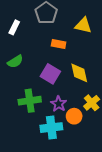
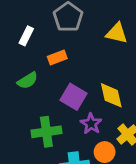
orange rectangle: (59, 44) -> (57, 58), moved, turned -32
purple star: (59, 104) -> (91, 124), moved

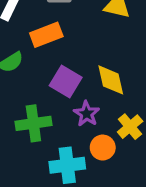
orange rectangle: (57, 58) -> (46, 35), size x1.4

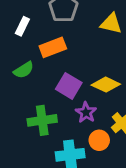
yellow diamond: (111, 80) -> (106, 85), turned -52

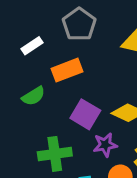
white rectangle: (22, 26) -> (32, 46), turned 30
purple star: (86, 112) -> (105, 145), turned 30

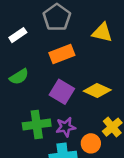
orange rectangle: (67, 70) -> (62, 54), moved
purple star: (105, 145) -> (66, 127), moved

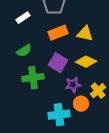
yellow triangle: (102, 33) -> (85, 34), moved
green cross: (37, 125) -> (33, 78), moved
purple star: (66, 127) -> (73, 85), moved

